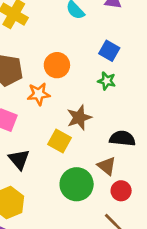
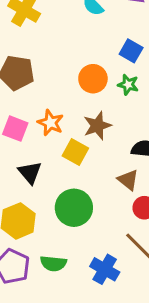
orange circle: (57, 65) -> (93, 79), moved
orange star: (39, 94) -> (50, 123), moved, turned 30
green circle: (77, 184) -> (74, 208), moved

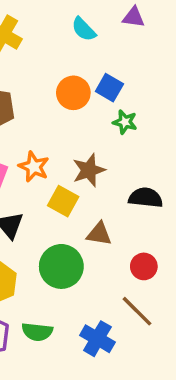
blue square: (131, 51) -> (109, 88), moved
orange circle: (93, 79) -> (73, 93), moved
brown triangle: (128, 180) -> (99, 234), moved, turned -30

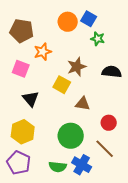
orange star: (34, 167) -> (43, 52), moved, turned 30
black semicircle: (146, 198) -> (112, 72), moved
green circle: (61, 266) -> (71, 136), moved
green semicircle: (37, 332) -> (58, 167), moved

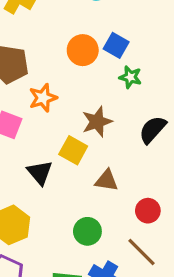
black semicircle: (112, 72) -> (153, 130), turned -54
black triangle: (31, 99) -> (40, 173), moved
green circle: (71, 136) -> (87, 231), size x0.7

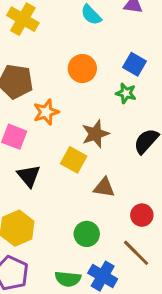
blue square: (116, 45) -> (135, 64), moved
black triangle: (40, 173) -> (29, 176), moved

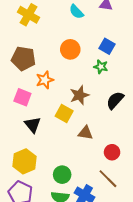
green circle: (87, 234) -> (62, 175), moved

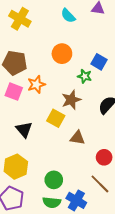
blue square: (107, 46) -> (99, 62), moved
green star: (101, 67) -> (85, 76), moved
pink square: (22, 97) -> (14, 92), moved

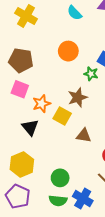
orange star: (36, 84) -> (41, 104), moved

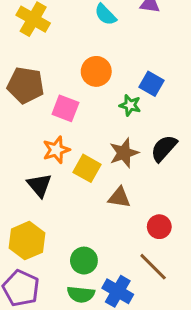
pink square: (20, 89) -> (65, 108), moved
brown star: (78, 97) -> (124, 153), moved

